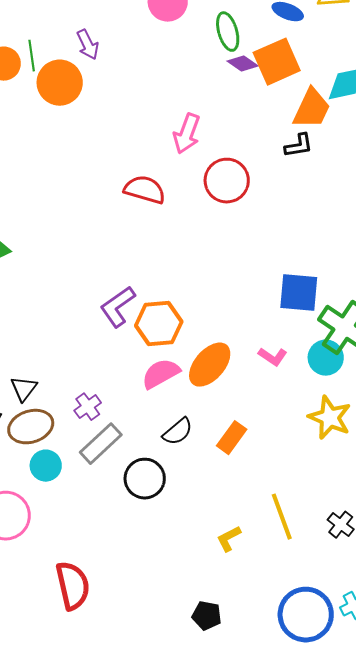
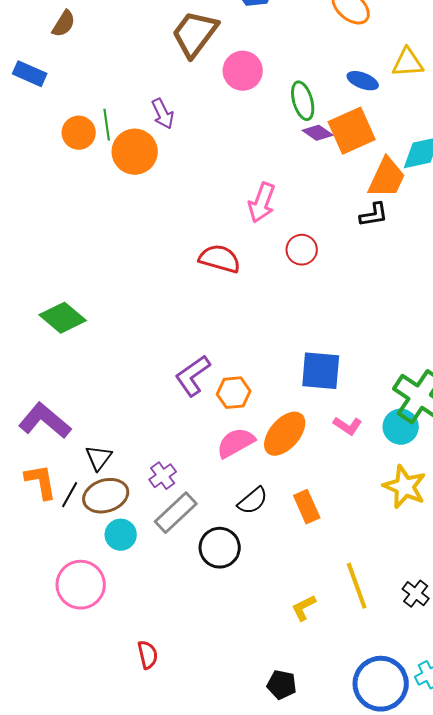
red circle: (227, 181) -> (302, 250), size x0.7
blue square: (299, 293) -> (321, 371), moved
orange hexagon: (159, 324) -> (234, 393), size x0.7
orange rectangle: (232, 438) -> (307, 507), turned -60
red semicircle: (73, 586) -> (148, 655), size x0.6

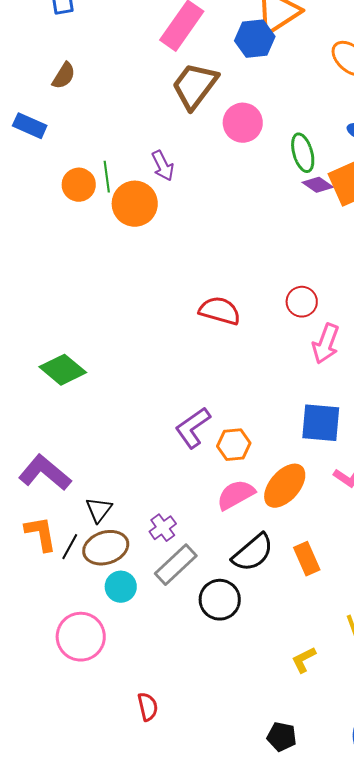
pink arrow: (262, 203) -> (326, 344), moved
black semicircle: (253, 501) -> (253, 553), size x1.4

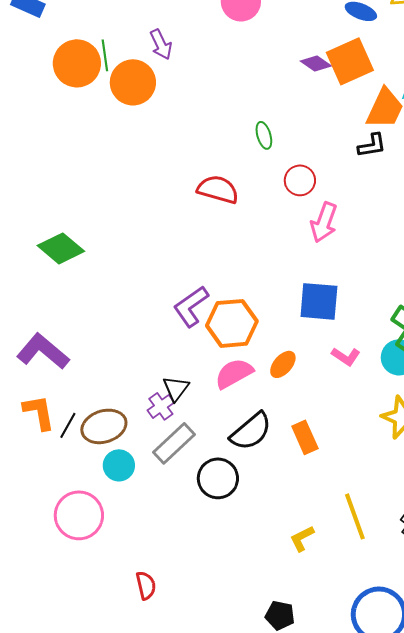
green ellipse: (303, 153) -> (264, 135), moved, size x0.7
orange circle: (79, 185) -> (77, 63), size x1.4
orange hexagon: (234, 445) -> (232, 323), size x1.5
orange ellipse: (285, 486) -> (283, 364), size x0.6
black triangle: (99, 510) -> (176, 388), moved

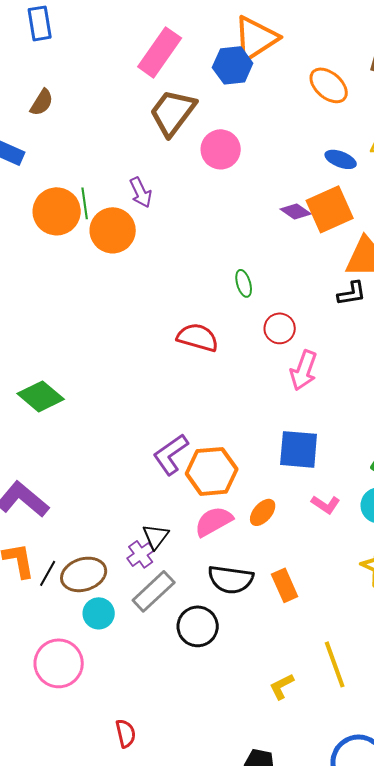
black semicircle: (251, 431) -> (231, 579), turned 48

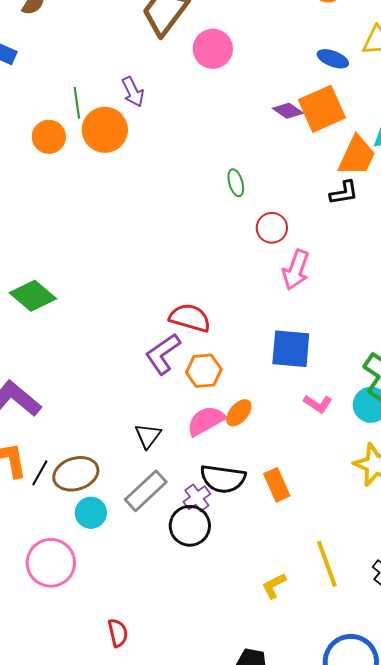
orange circle: (57, 211) -> (49, 137), moved, size x0.7
red semicircle: (198, 337) -> (190, 318), moved
orange hexagon: (212, 471) -> (204, 371), size x0.7
orange ellipse: (263, 512) -> (239, 413), moved
purple cross: (141, 554) -> (197, 498), moved

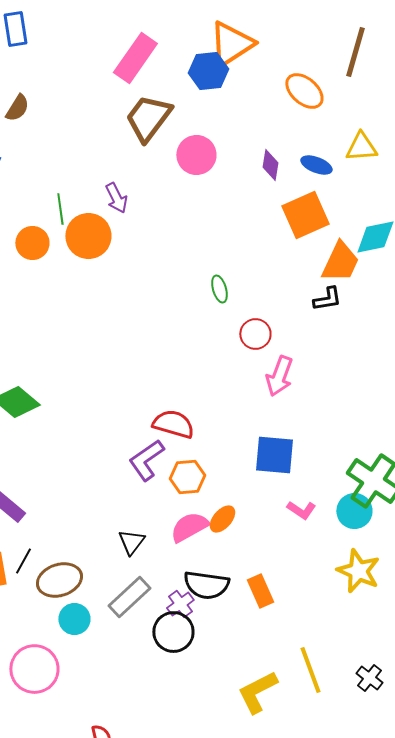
purple diamond: (288, 111) -> (270, 165), moved, turned 64
black line: (40, 473) -> (23, 561), moved
yellow L-shape: (274, 586) -> (257, 692), size x1.6

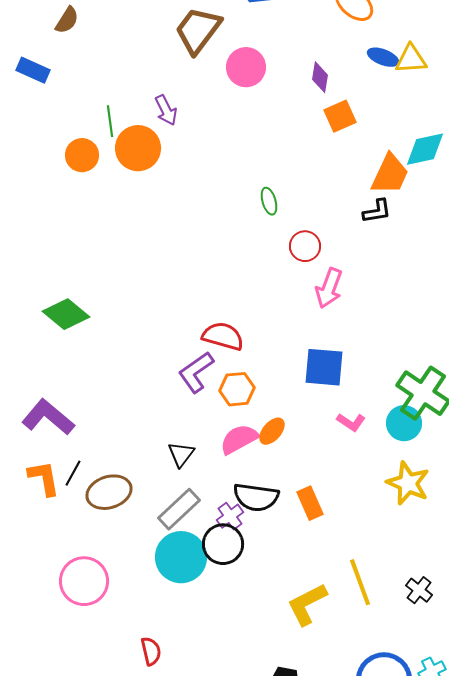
blue ellipse: (316, 165) -> (383, 57), moved
orange square: (305, 215) -> (340, 116), moved, size x0.7
cyan circle: (74, 619) -> (181, 557), moved, size x1.6

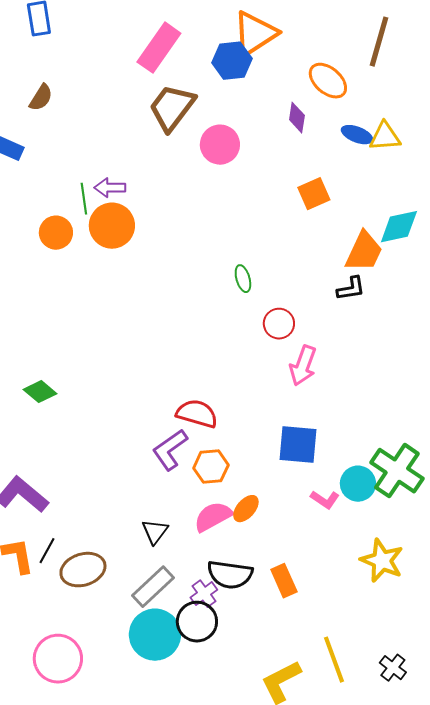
purple diamond: (320, 77) -> (297, 118), moved
purple arrow: (166, 110) -> (110, 188), moved, turned 116
green diamond: (66, 314) -> (40, 392), size x0.7
cyan circle: (404, 423) -> (358, 484), moved

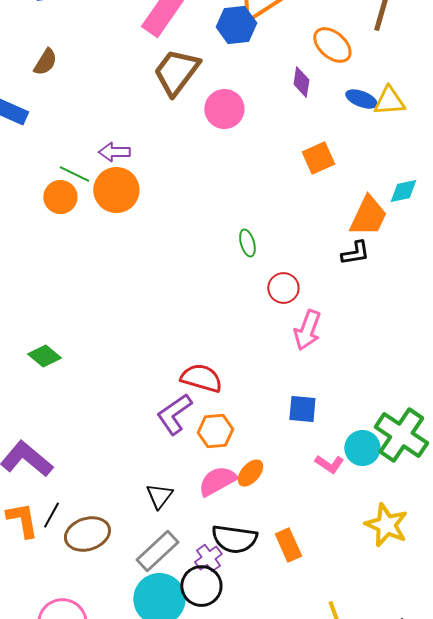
green line: (84, 199) -> (74, 174), moved, turned -56
cyan diamond: (399, 227) -> (403, 191), size x0.7
blue square: (298, 445) -> (302, 409), size x0.7

